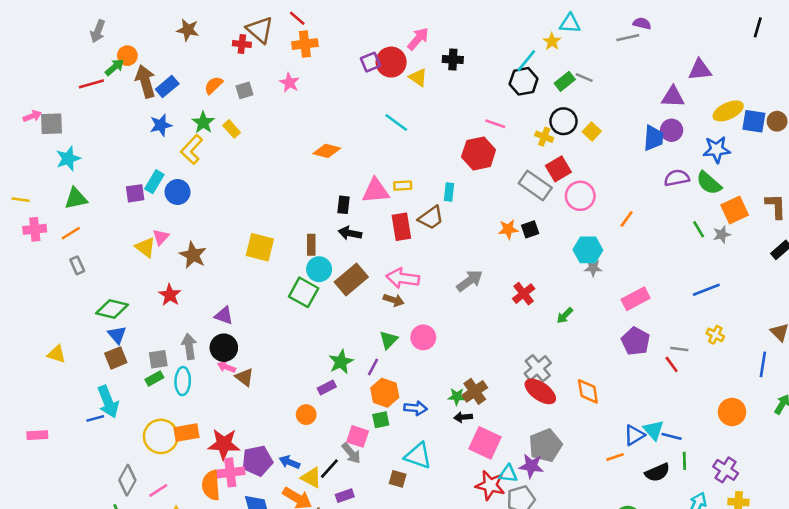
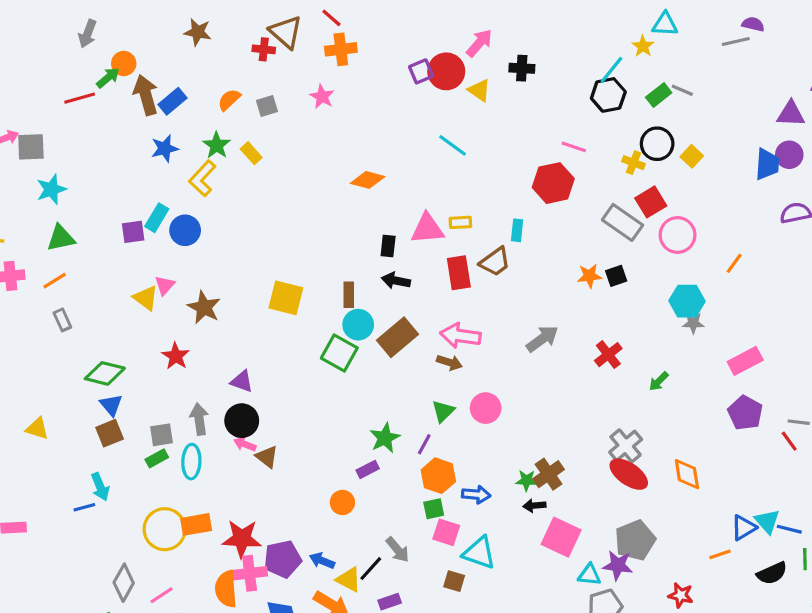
cyan arrow: (108, 402) -> (100, 487), size x0.7
pink square: (358, 436) -> (446, 532), moved
red star: (490, 485) -> (681, 595), moved, size x0.7

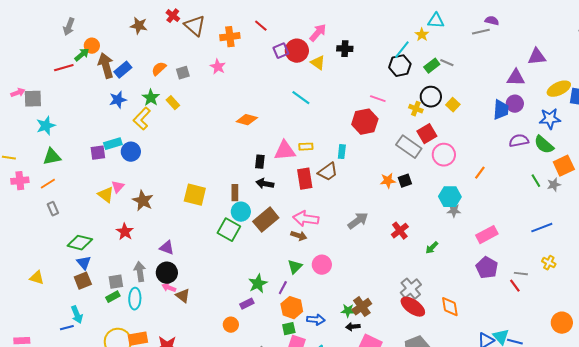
red line: (331, 18) -> (261, 26), moved
red cross: (264, 49) -> (173, 16), moved, turned 32
cyan rectangle: (157, 218) -> (113, 144), turned 42

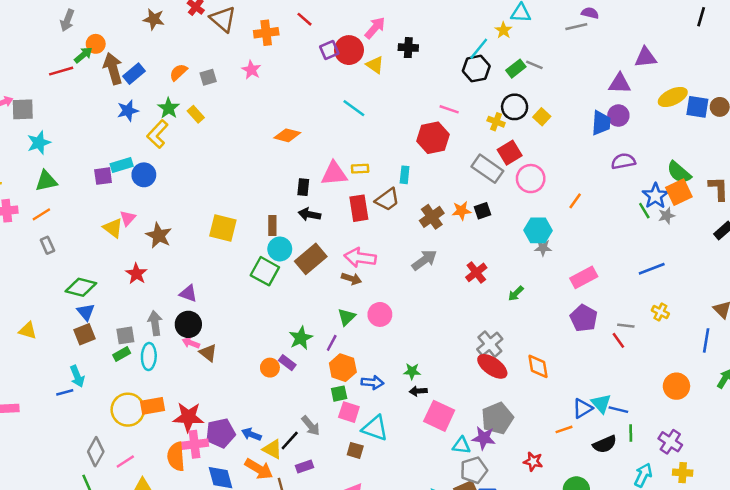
blue star: (550, 119) -> (655, 196), moved, turned -30
green semicircle: (544, 145) -> (679, 172), moved
purple rectangle: (247, 304) -> (287, 363), turned 64
brown cross: (362, 307) -> (432, 217), moved
orange circle: (231, 325) -> (270, 368), moved

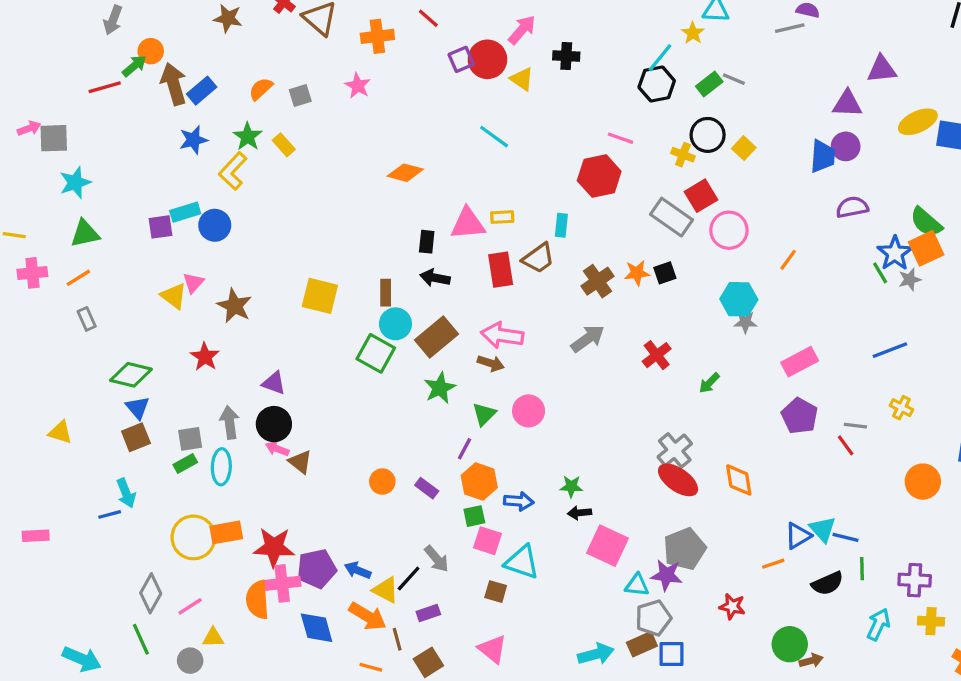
green star: (301, 338) -> (440, 388), moved
purple rectangle: (287, 363) -> (427, 488), moved
orange circle: (676, 386) -> (923, 482), moved
purple cross: (670, 442) -> (915, 580), turned -30

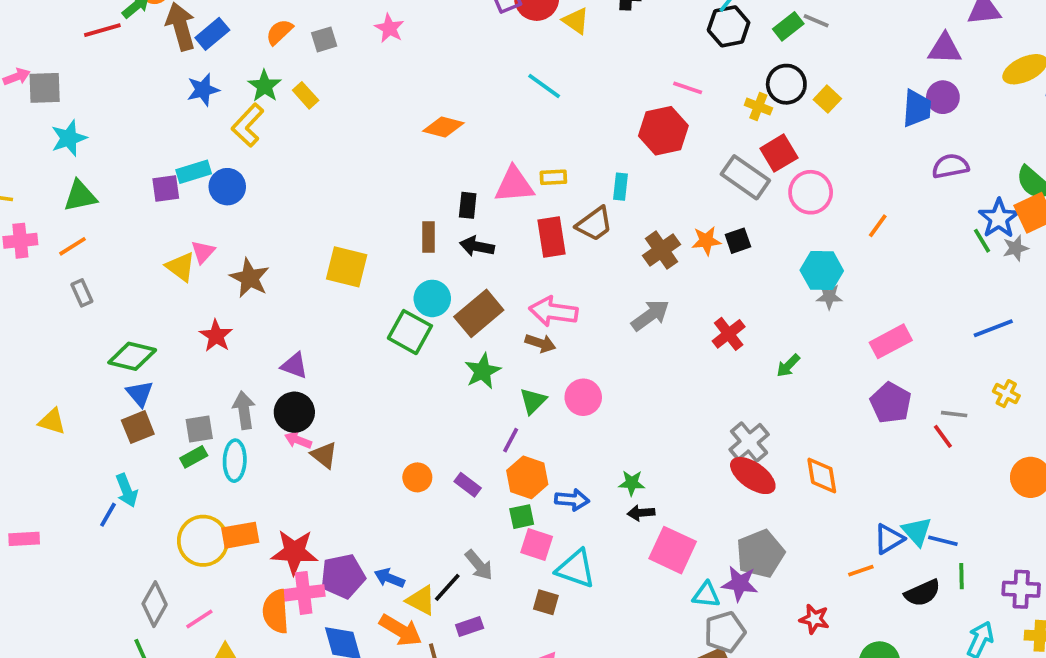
brown rectangle: (386, 293) -> (429, 237), moved
blue line: (110, 514) -> (108, 515), turned -45

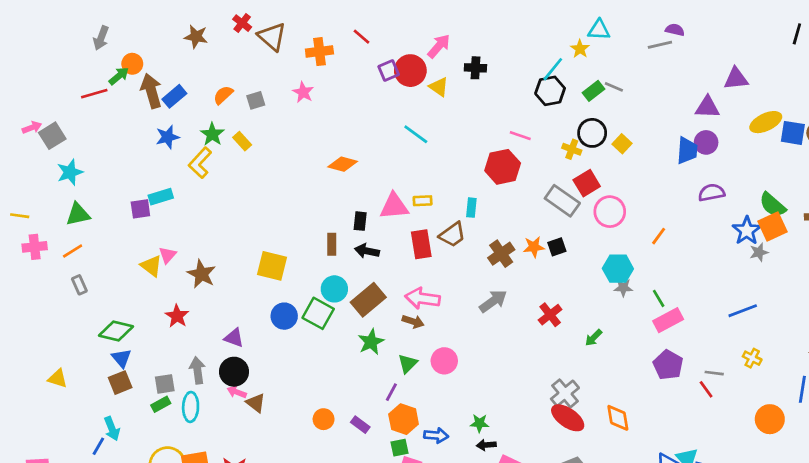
gray square: (45, 88) -> (52, 136), turned -30
blue circle: (227, 187) -> (284, 316), moved
green line: (982, 241) -> (659, 298), moved

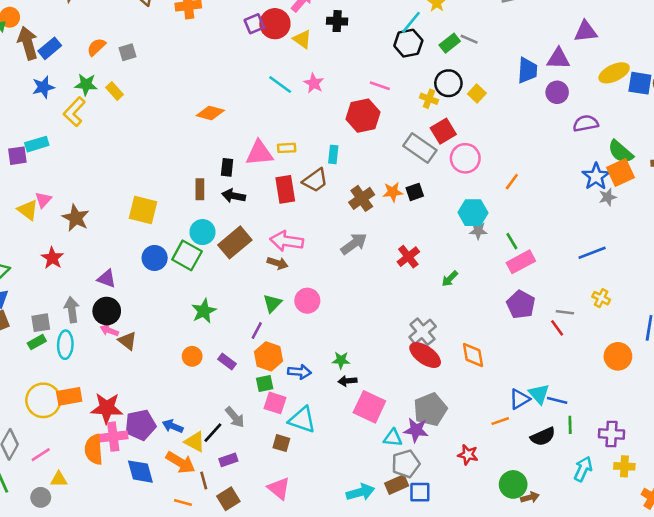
pink star: (303, 92) -> (314, 83), moved
green star: (212, 134) -> (86, 85), turned -30
blue trapezoid: (687, 151) -> (527, 70), moved
purple semicircle: (711, 193) -> (586, 123), moved
green star: (371, 342) -> (204, 311), moved

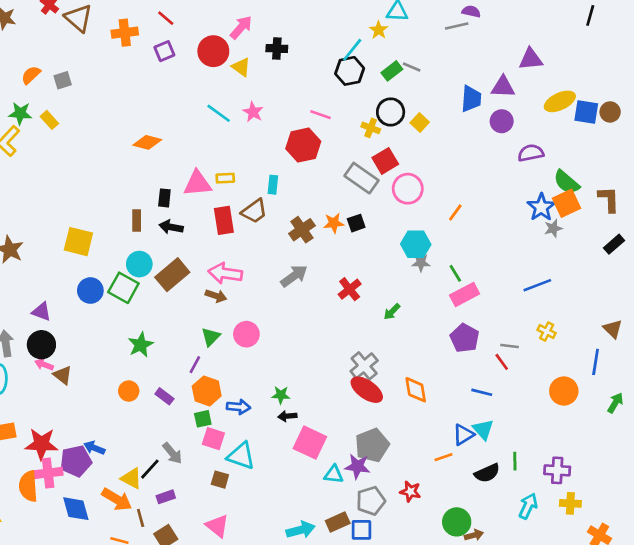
purple square: (254, 24) -> (164, 51), moved
blue line: (557, 400) -> (482, 392), moved
blue arrow: (173, 426) -> (94, 448), moved
gray pentagon: (406, 464) -> (371, 501), moved

